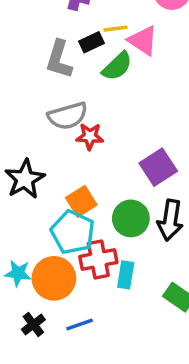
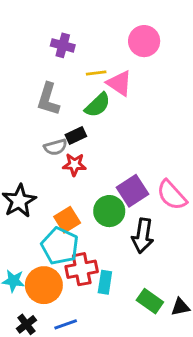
black rectangle: (92, 42) -> (76, 136), moved
gray semicircle: (68, 116) -> (55, 147), size x0.7
green circle: (131, 218) -> (109, 211), moved

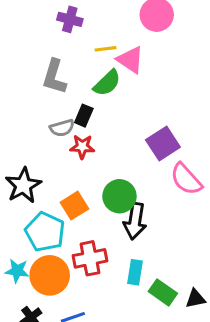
black rectangle: (76, 136) -> (84, 116), turned -42
purple square: (132, 191) -> (163, 143), moved
black arrow: (143, 236) -> (135, 221), moved
cyan pentagon: (60, 246) -> (45, 232), moved
cyan rectangle: (105, 282) -> (135, 272), moved

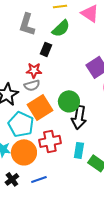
pink triangle: (130, 60) -> (90, 13), moved
gray semicircle: (62, 128) -> (32, 85), moved
red star: (82, 147) -> (34, 70), moved
orange square: (74, 206) -> (40, 107), size x1.4

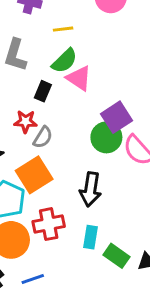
pink triangle: (90, 13) -> (79, 78), moved
gray semicircle: (32, 85) -> (43, 137), moved, turned -42
green circle: (69, 101) -> (106, 137), moved

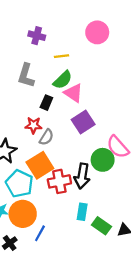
purple square: (116, 117) -> (83, 122), moved
green circle: (106, 137) -> (103, 160), moved
red cross: (49, 224) -> (59, 181), moved
blue line: (33, 279) -> (40, 233), moved, turned -42

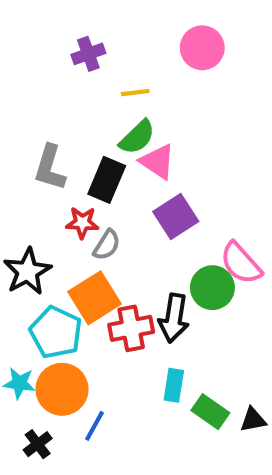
purple cross: (37, 36) -> (88, 54), turned -35
gray L-shape: (26, 76) -> (50, 168), moved
black rectangle: (46, 103) -> (107, 180), size x1.5

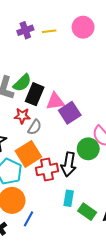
yellow line: (135, 93) -> (49, 31), moved
green semicircle: (137, 137) -> (22, 83), moved
pink triangle: (158, 162) -> (55, 101), moved, turned -42

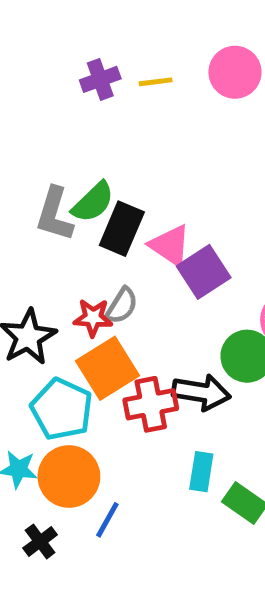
pink triangle: (55, 101) -> (170, 245), turned 42
red star: (22, 116) -> (93, 318), moved
black arrow: (69, 164) -> (201, 392), turned -90

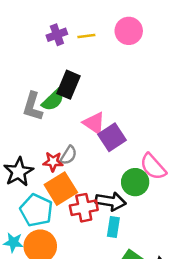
black rectangle: (122, 229) -> (68, 85), moved
cyan rectangle: (201, 472) -> (113, 227), moved

